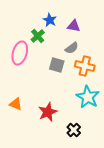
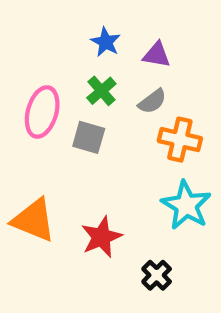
green cross: (38, 36) -> (101, 91), moved
gray square: (57, 65) -> (89, 137), moved
orange triangle: (16, 104) -> (34, 220), size x1.6

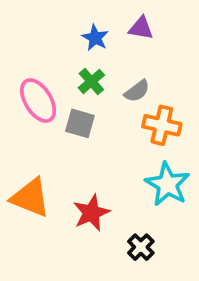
purple triangle: (157, 55) -> (141, 28), moved
pink ellipse: (42, 112) -> (38, 101), turned -48

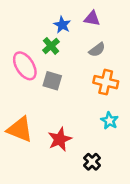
green cross: (91, 81) -> (51, 46), moved
gray semicircle: (137, 91) -> (97, 50), moved
cyan star: (168, 184) -> (109, 121), size x0.6

